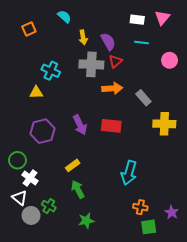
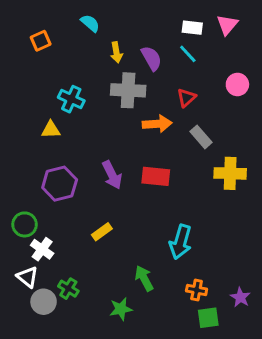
cyan line: (141, 43) -> (188, 54), moved, turned 40
red triangle: (115, 61) -> (186, 98), moved
green arrow: (78, 189) -> (144, 278), moved

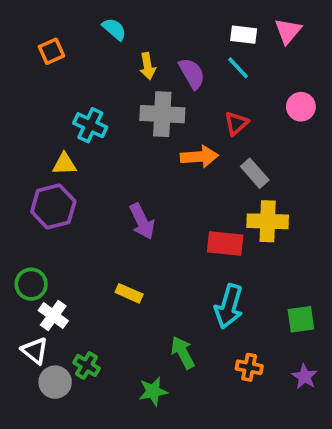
yellow cross: (230, 173) -> (268, 221), moved
red rectangle: (156, 176) -> (225, 243), moved
purple hexagon: (60, 184) -> (53, 207), moved
yellow rectangle: (102, 232) -> (129, 293), turned 60
green square: (208, 318) -> (301, 319), moved

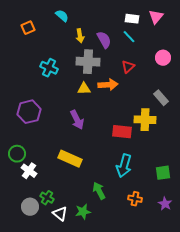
yellow triangle: (64, 164) -> (84, 89), moved
gray rectangle: (255, 173) -> (161, 98), moved
yellow rectangle: (129, 293) -> (70, 159), size x1.6
white triangle: (35, 351) -> (60, 214), moved

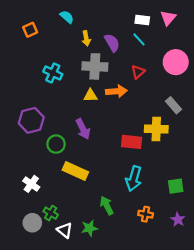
pink circle: (163, 58) -> (176, 62), size x1.5
green circle: (17, 154) -> (56, 144), moved

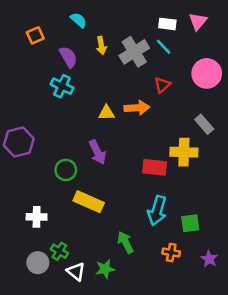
purple semicircle: (112, 43) -> (68, 57), moved
gray cross: (95, 66) -> (134, 52), moved, turned -35
purple hexagon: (31, 120) -> (19, 142), moved
white cross: (31, 184) -> (37, 217), turned -35
green square: (176, 186) -> (190, 223), moved

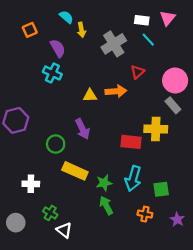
yellow arrow: (101, 46) -> (81, 30), moved
cyan line: (164, 47) -> (148, 40), moved
pink circle: (207, 73) -> (175, 81), moved
gray circle: (38, 263) -> (16, 223), moved
green star: (105, 269) -> (104, 183), moved

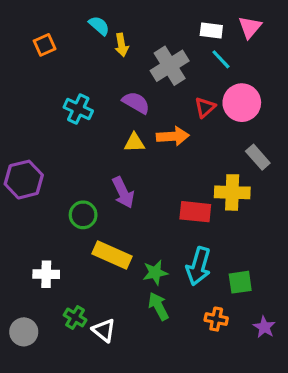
purple semicircle: (58, 48) -> (136, 103), moved, turned -30
pink circle: (175, 81) -> (242, 103), moved
white triangle: (64, 230) -> (104, 330), moved

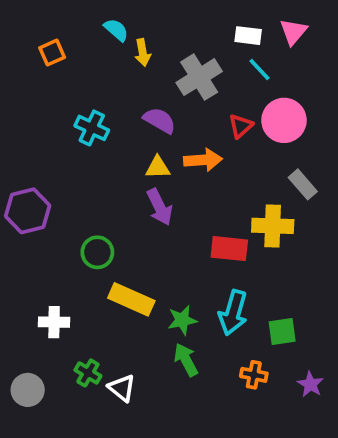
purple arrow: (123, 192) -> (160, 207), moved

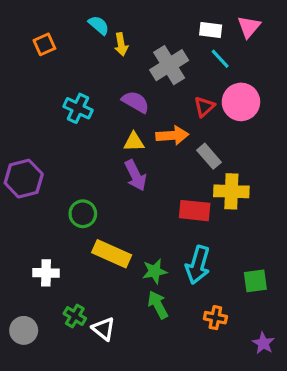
gray rectangle: (303, 184) -> (209, 156), moved
green square: (282, 331) -> (255, 281), moved
purple star: (310, 384) -> (263, 343), moved

